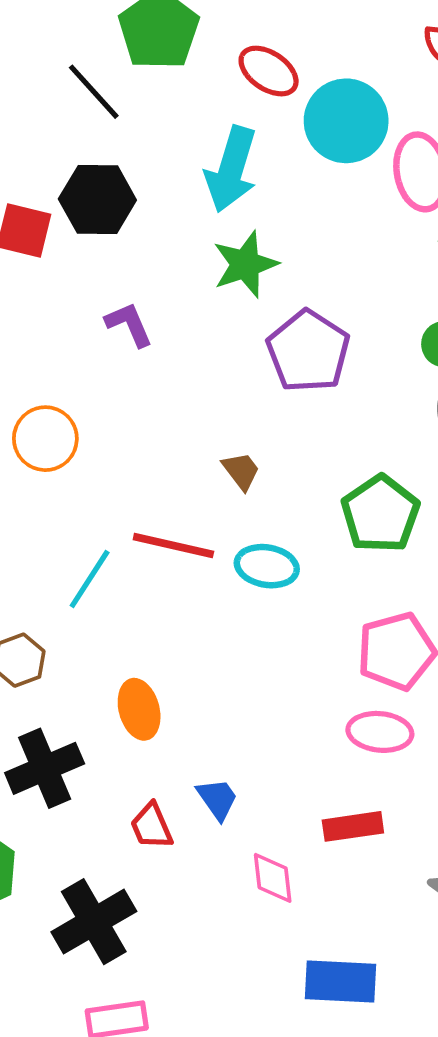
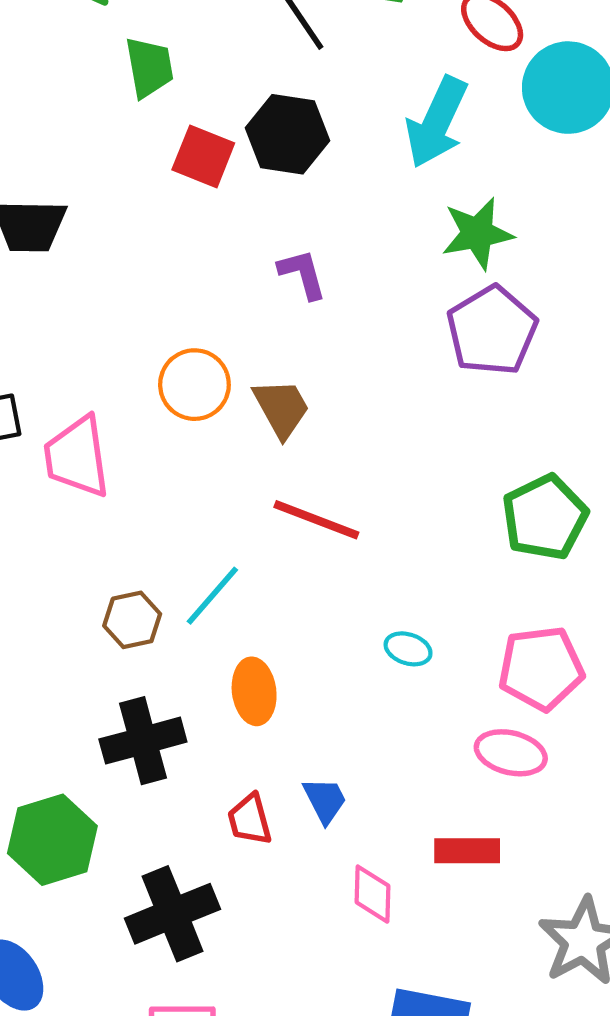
green star: (245, 264) -> (477, 233), moved
brown trapezoid: (241, 471) -> (281, 408), moved, size x1.4
cyan ellipse: (267, 566) -> (408, 649), moved, size x0.7
cyan line: (90, 579) -> (212, 596), moved

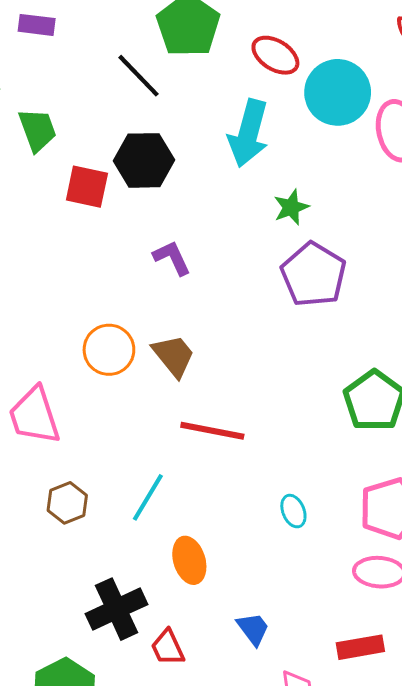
green star: (477, 233) -> (291, 207), size x0.7
brown hexagon: (132, 620) -> (67, 503), moved
cyan ellipse: (408, 649) -> (293, 511), turned 60
red trapezoid: (250, 820) -> (168, 647), moved

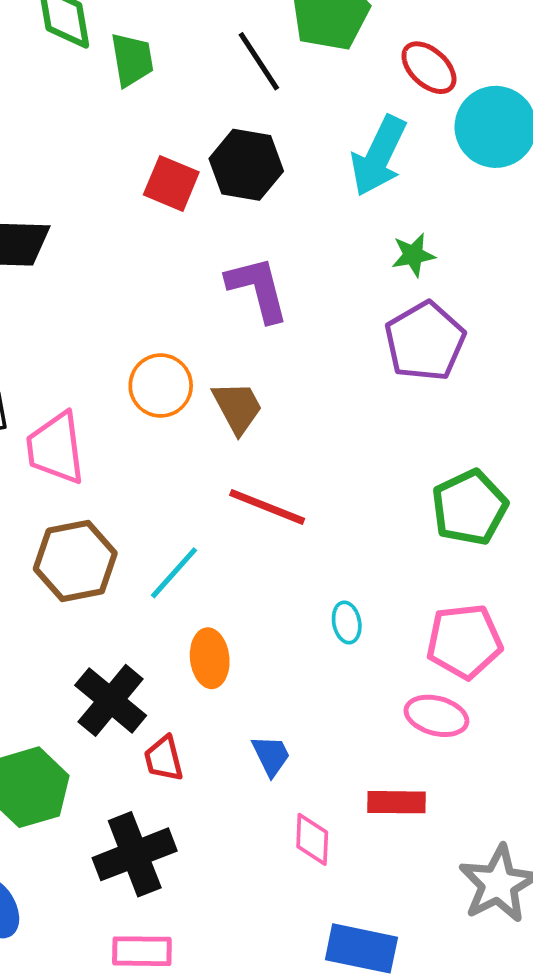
green trapezoid: (37, 130) -> (132, 60), moved
purple L-shape: (172, 258) -> (258, 289), size x1.5
brown hexagon: (67, 503) -> (75, 561), size x1.6
black cross: (116, 609) -> (111, 700), turned -36

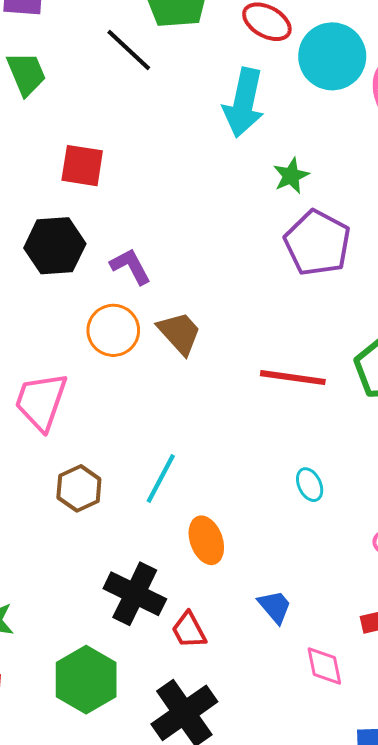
black hexagon: (246, 165) -> (55, 246), moved
purple L-shape: (258, 289) -> (130, 266), moved, size x0.7
pink trapezoid: (56, 448) -> (41, 401), turned 40
red line: (267, 507) -> (293, 378), moved
brown hexagon: (75, 561) -> (79, 488), size x0.7

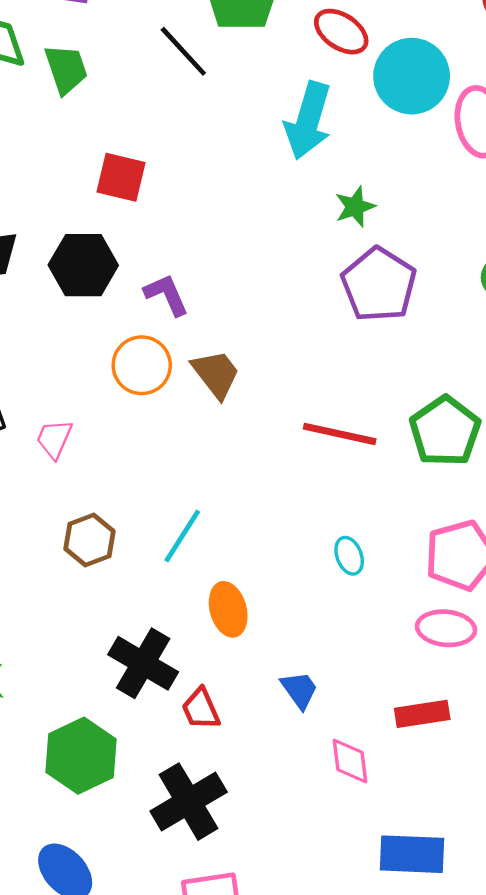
pink trapezoid: (41, 401) -> (54, 439), size x0.6

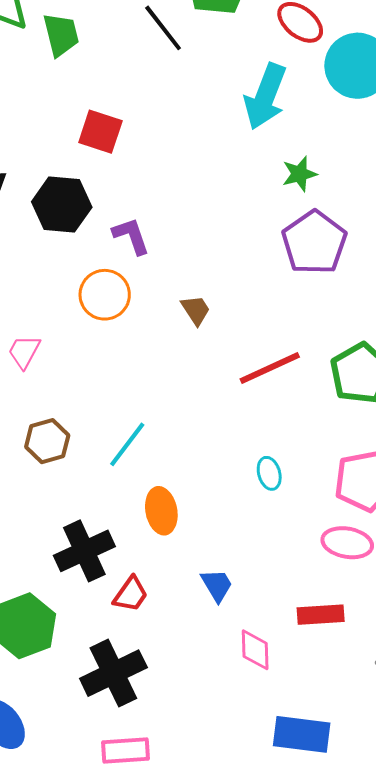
brown trapezoid: (216, 374) -> (196, 310), moved, size x0.7
red line: (340, 434) -> (270, 368), turned -42
black cross: (143, 663) -> (84, 551), turned 30
red trapezoid: (201, 709) -> (131, 594), turned -126

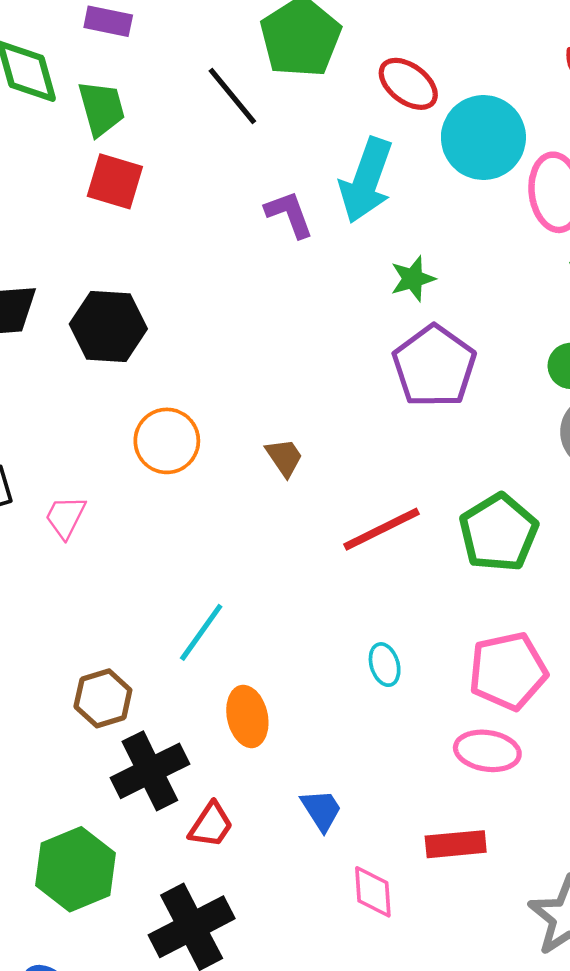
red square: (100, 132) -> (115, 181), moved
purple L-shape: (131, 236) -> (289, 214), moved
brown hexagon: (47, 441) -> (103, 698), moved

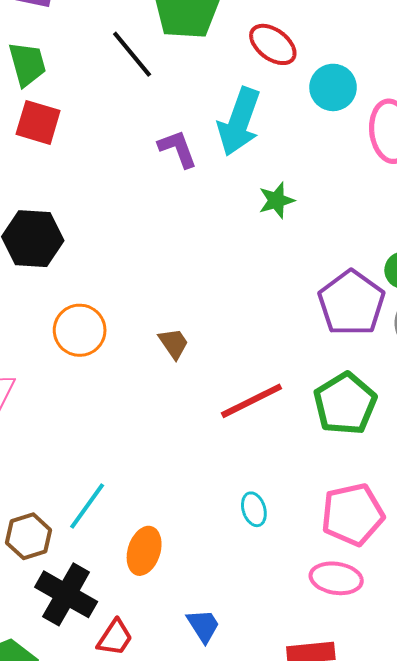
cyan circle: (483, 138) -> (333, 87), size x0.7
purple pentagon: (434, 366) -> (351, 303), moved
cyan line: (201, 632) -> (87, 506), moved
orange ellipse: (247, 716) -> (144, 551), turned 30
black cross: (150, 771) -> (66, 594), turned -34

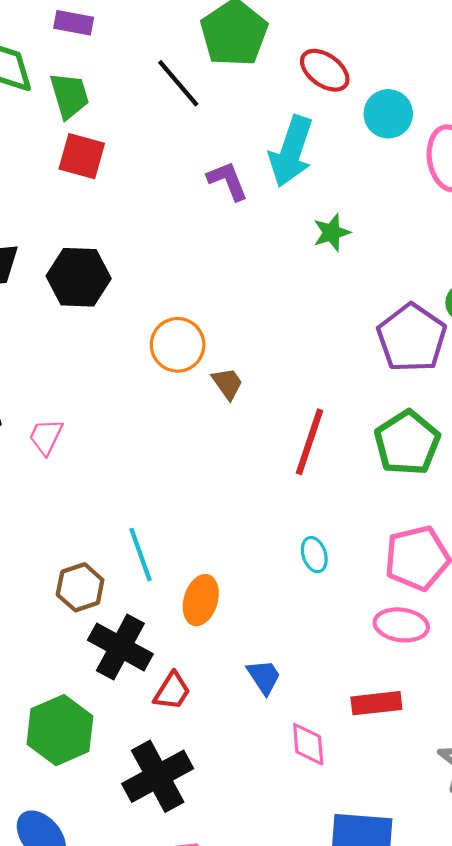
orange circle: (80, 330) -> (178, 345), moved
red line: (251, 401) -> (310, 442), turned -44
cyan line: (87, 506) -> (141, 555), turned -54

